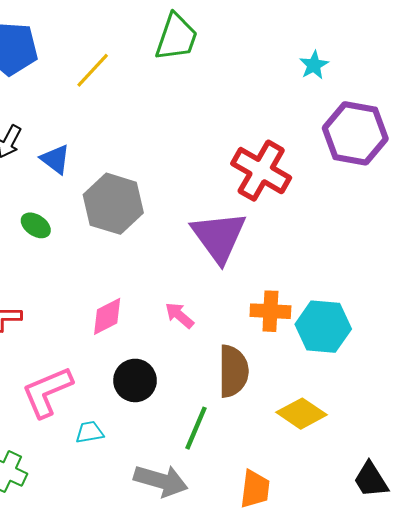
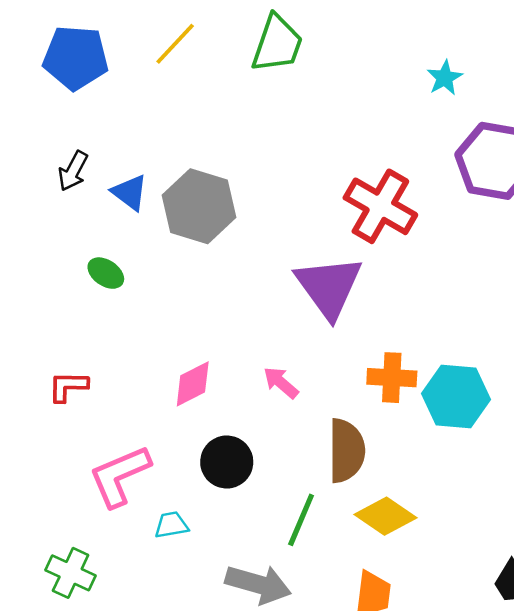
yellow line: (93, 70) -> (175, 44), moved
gray hexagon: (113, 204) -> (199, 206), moved
yellow diamond: (301, 414) -> (385, 516), moved

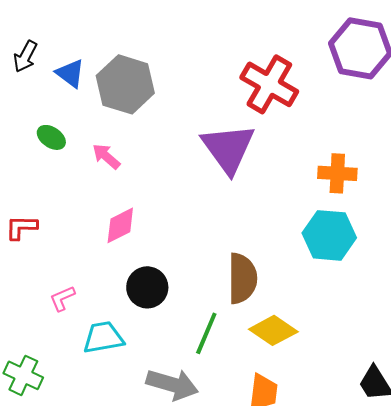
orange cross: (392, 378) -> (337, 173), moved
pink arrow: (281, 383) -> (106, 156), moved
pink L-shape: (120, 476) -> (62, 298), size x0.5
cyan trapezoid: (171, 525) -> (103, 337), size x1.5

